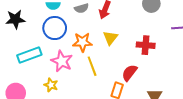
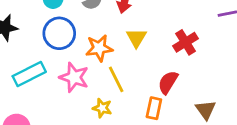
red cross: (146, 45) -> (185, 42), turned -30
yellow star: (51, 85) -> (102, 108), moved

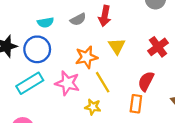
blue circle: (59, 33) -> (37, 49), moved

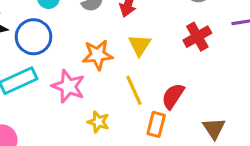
red cross: (158, 47) -> (197, 37), moved
yellow line: (103, 82) -> (134, 90), moved

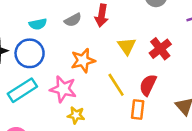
red cross: (197, 37) -> (160, 49), moved
yellow triangle: (140, 45) -> (127, 46), moved
yellow star: (98, 122) -> (76, 115), moved

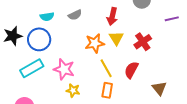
red arrow: (102, 16) -> (112, 16), moved
orange star: (83, 61) -> (95, 43), moved
orange rectangle: (138, 110) -> (107, 90), moved

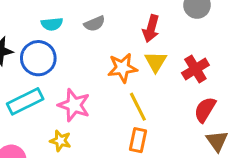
red semicircle: (131, 70) -> (205, 110), moved
yellow star: (73, 90) -> (60, 141), moved

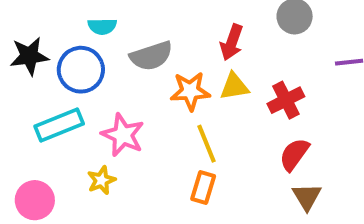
gray semicircle: (94, 24) -> (151, 56), moved, size x1.5
yellow triangle: (156, 62) -> (234, 86), turned 45
yellow star: (60, 141) -> (101, 180), turned 30

